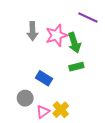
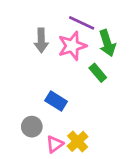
purple line: (88, 18) -> (82, 23), moved
green arrow: (74, 43) -> (107, 43), moved
green rectangle: (76, 67) -> (98, 73), moved, turned 64

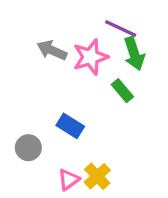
purple line: (82, 23) -> (121, 28), moved
gray arrow: (41, 40) -> (52, 50), turned 115
gray circle: (32, 127) -> (28, 148), moved

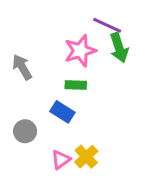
gray arrow: (52, 50) -> (22, 67), moved, turned 35
green rectangle: (122, 91) -> (76, 85), moved, turned -48

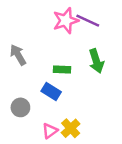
green arrow: (119, 48) -> (96, 61), moved
pink star: (80, 51) -> (66, 21), moved

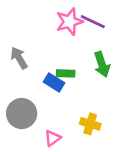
blue rectangle: (51, 92) -> (54, 82), moved
gray circle: (20, 107) -> (22, 114), size x1.5
yellow cross: (71, 128) -> (90, 124), moved, turned -30

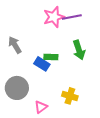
purple line: (93, 22) -> (72, 17), turned -36

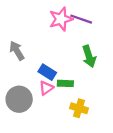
purple line: (72, 17) -> (81, 19), turned 30
green rectangle: (51, 57) -> (65, 83), moved
pink triangle: (41, 107) -> (46, 88), moved

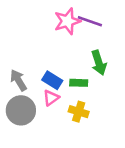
gray arrow: (17, 51) -> (18, 80), moved
green rectangle: (65, 83) -> (79, 83), moved
yellow cross: (79, 108) -> (79, 112), moved

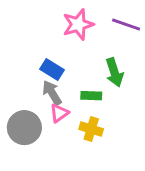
purple line: (90, 21) -> (126, 24), moved
gray arrow: (18, 80) -> (52, 93), moved
blue rectangle: (52, 80) -> (52, 69), moved

